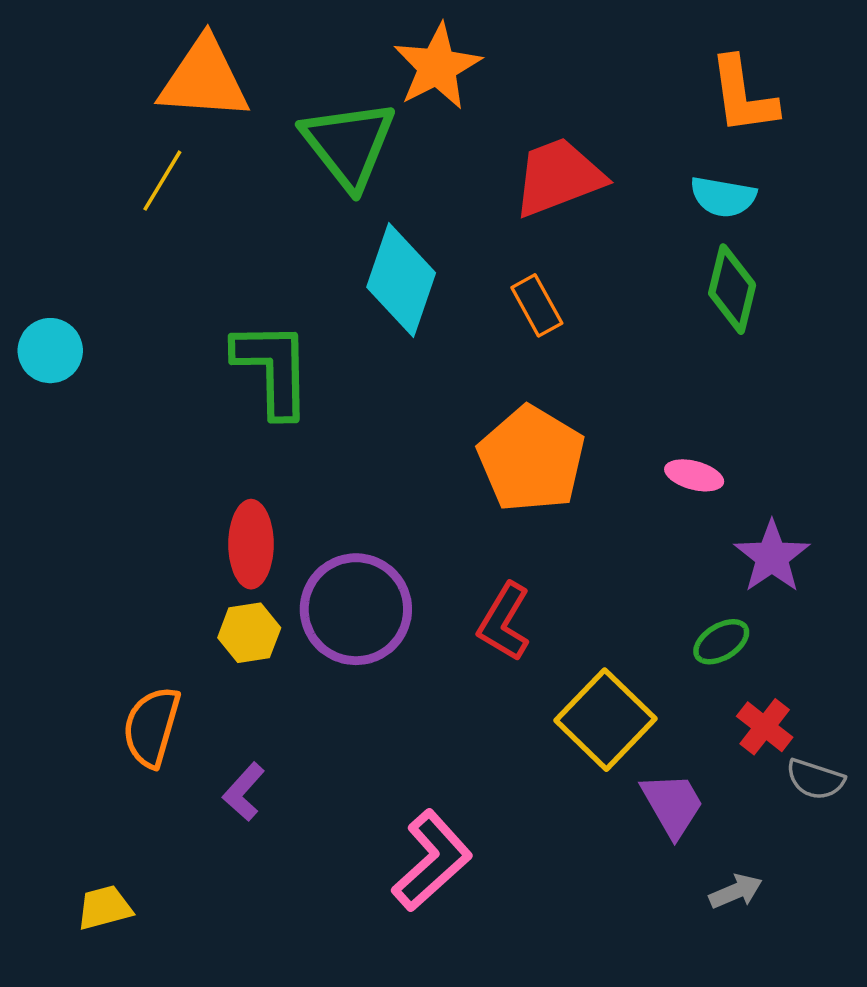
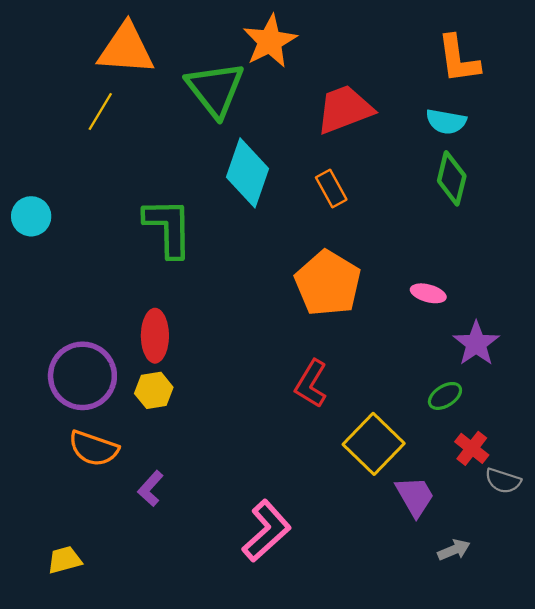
purple circle: (356, 609) -> (82, 376), moved
orange semicircle: (152, 727) -> (94, 448), turned -87

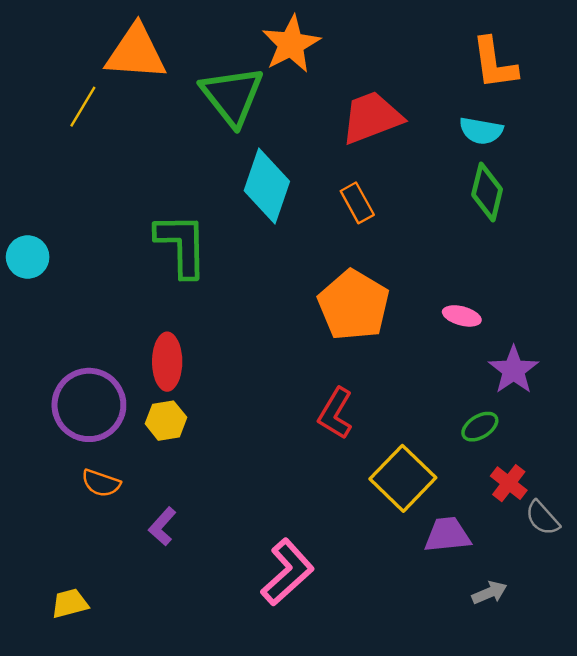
yellow line: (100, 111) -> (83, 107), moved
cyan circle: (31, 216) -> (28, 257), moved
orange semicircle: (94, 448) -> (101, 483), size x0.7
gray semicircle: (503, 481) -> (542, 518), turned 30
purple trapezoid: (415, 496) -> (447, 535), turned -66

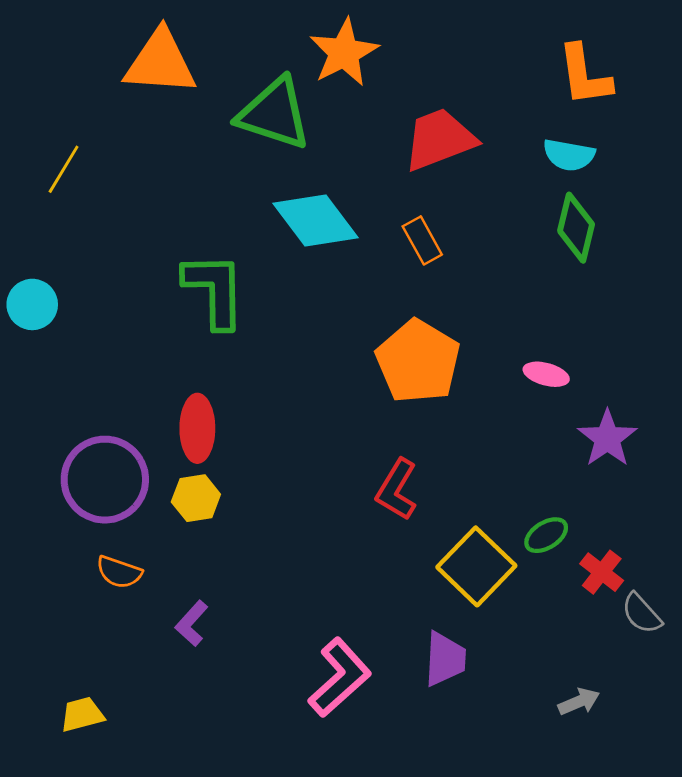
green triangle: (232, 96) -> (274, 114), turned -34
yellow line: (83, 107) -> (64, 169), moved
cyan diamond: (267, 186) -> (316, 220), turned -56
green ellipse: (480, 427) -> (546, 535), moved
purple trapezoid: (447, 535) -> (445, 659), moved, turned 99

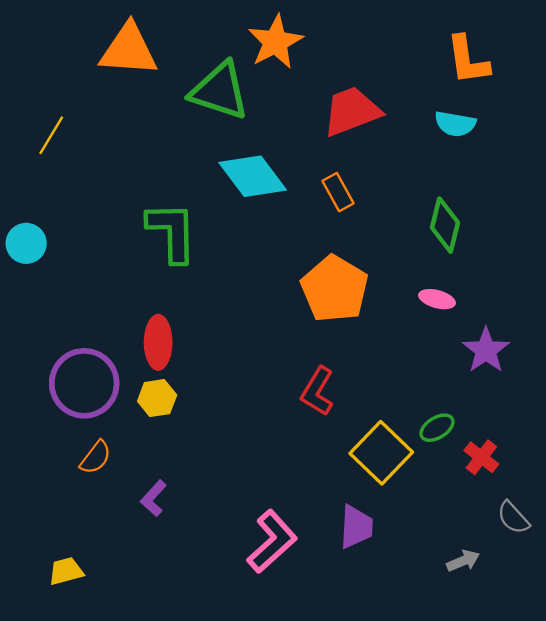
green diamond: (576, 228) -> (445, 225), moved
orange semicircle: (119, 572) -> (96, 457), turned -72
gray semicircle: (642, 613) -> (513, 518), moved

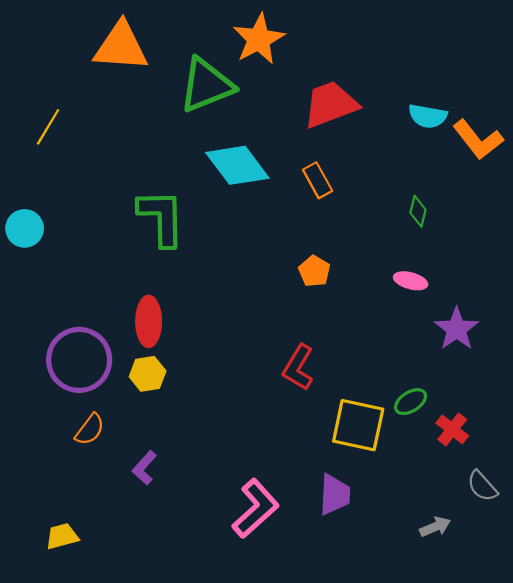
orange L-shape: (468, 60) -> (478, 140), moved, turned -30
green triangle: (220, 91) -> (206, 85), turned -40
green diamond: (445, 225) -> (418, 211), size x0.6
orange pentagon: (335, 289) -> (314, 271), size x0.5
yellow square: (381, 453) -> (358, 425), turned -32

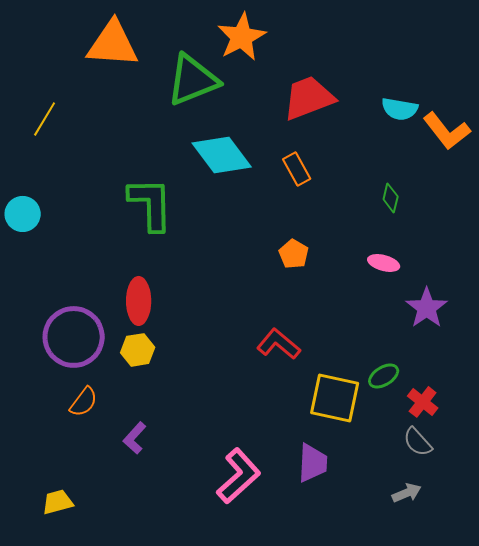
red L-shape: (298, 367) -> (279, 344), turned 99
gray semicircle: (482, 486) -> (418, 442), moved

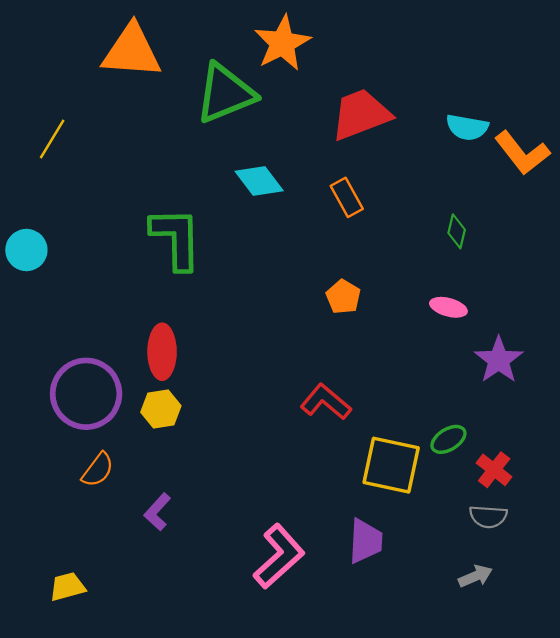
cyan diamond: (222, 155) -> (259, 181), size x0.7
gray semicircle: (418, 442) -> (488, 517), turned -44

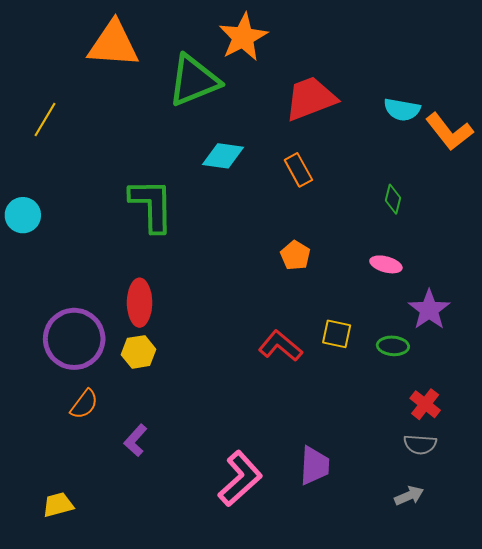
cyan diamond: (259, 181) -> (223, 156), turned -45
green ellipse: (448, 439) -> (393, 346), moved, turned 36
yellow square: (391, 465) -> (337, 334), moved, size x0.6

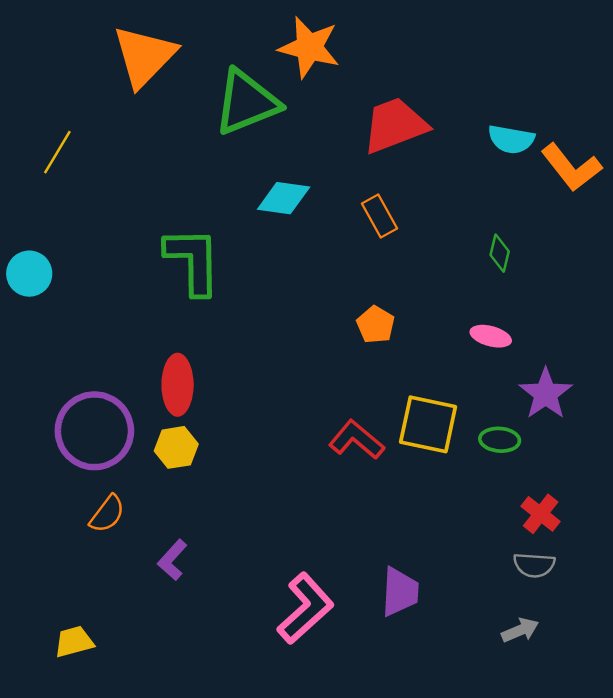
orange star: (243, 37) -> (309, 47), turned -30
orange triangle: (113, 44) -> (144, 56), turned -50
yellow square: (337, 334) -> (428, 424), size x1.6

